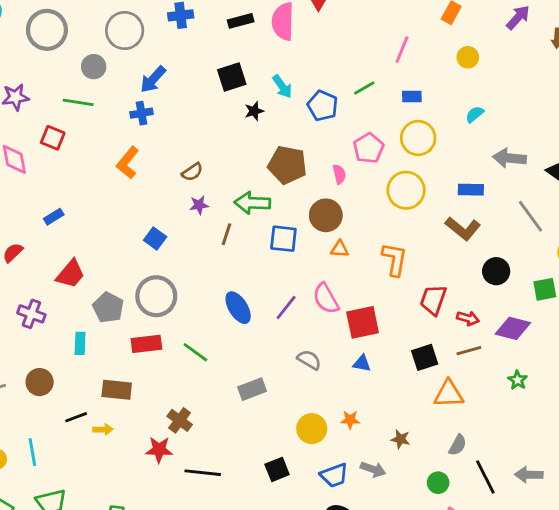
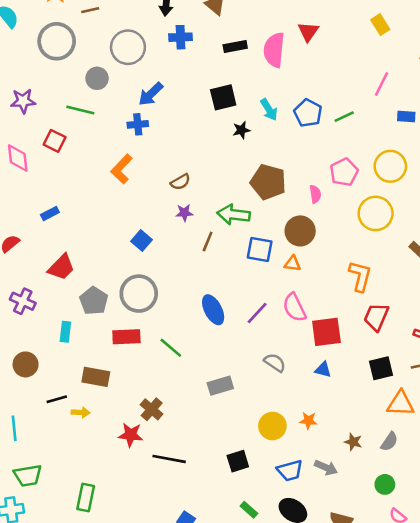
blue rectangle: (412, 96) -> (406, 116), moved
blue pentagon: (323, 106) -> (308, 113), moved
orange triangle: (340, 249) -> (292, 264), moved
red trapezoid: (433, 300) -> (376, 317), moved
gray semicircle: (458, 445) -> (389, 442), moved

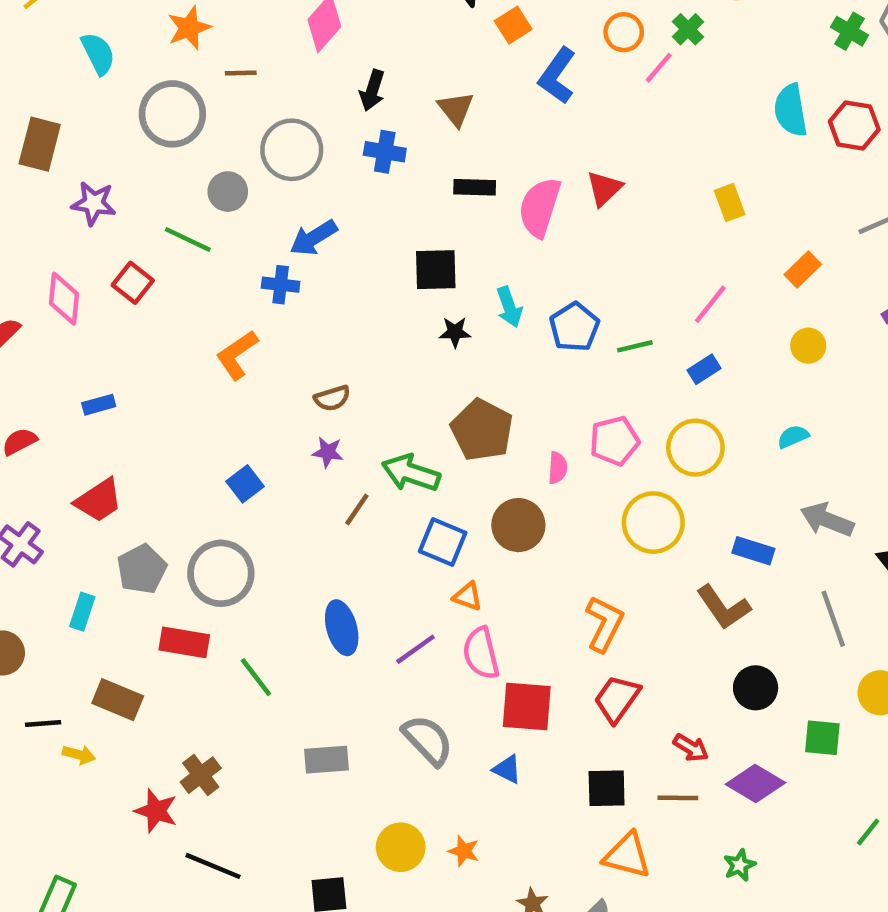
blue rectangle: (406, 116) -> (704, 369), moved, turned -48
orange triangle: (292, 264) -> (468, 596), moved
gray semicircle: (275, 363) -> (428, 740), size x1.4

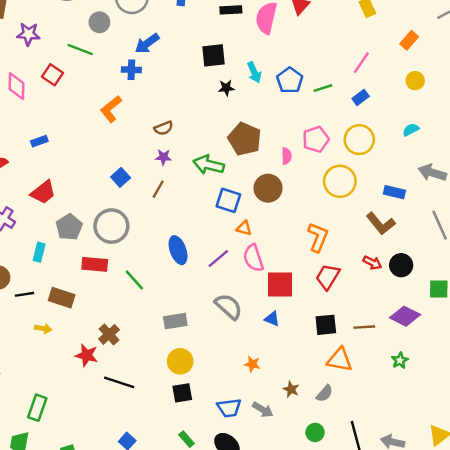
brown line: (357, 509) -> (158, 189), moved
black line: (43, 724) -> (24, 294), moved
red arrow: (691, 748) -> (372, 263), moved
yellow circle: (401, 847) -> (180, 361), moved

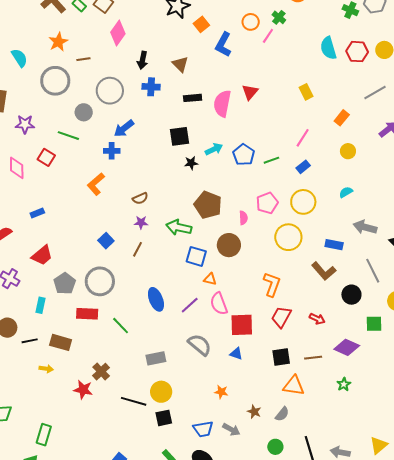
cyan arrow: (254, 72) -> (214, 149), turned -90
red arrow: (372, 263) -> (317, 319), moved
black circle: (401, 265) -> (351, 295), moved
black line: (119, 382) -> (134, 401), moved

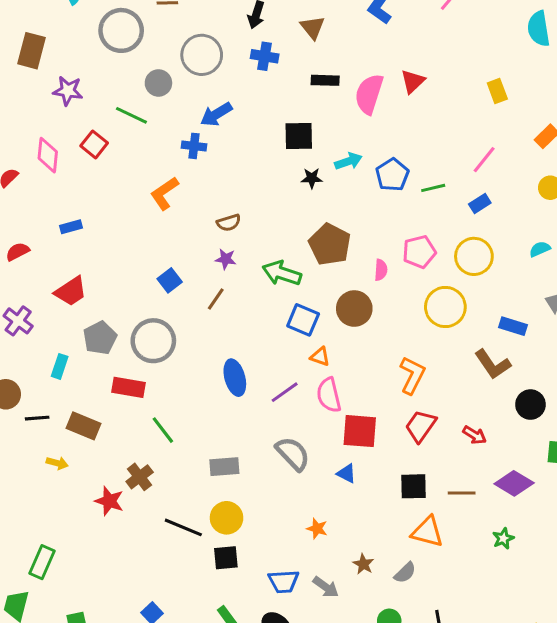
green line: (121, 326) -> (163, 430), moved

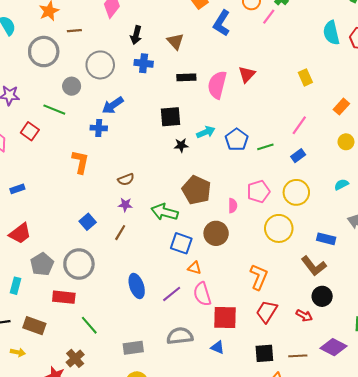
orange L-shape: (164, 193) -> (80, 162), turned 140
black circle: (530, 405) -> (322, 296), moved
gray semicircle: (293, 454) -> (180, 336), turned -50

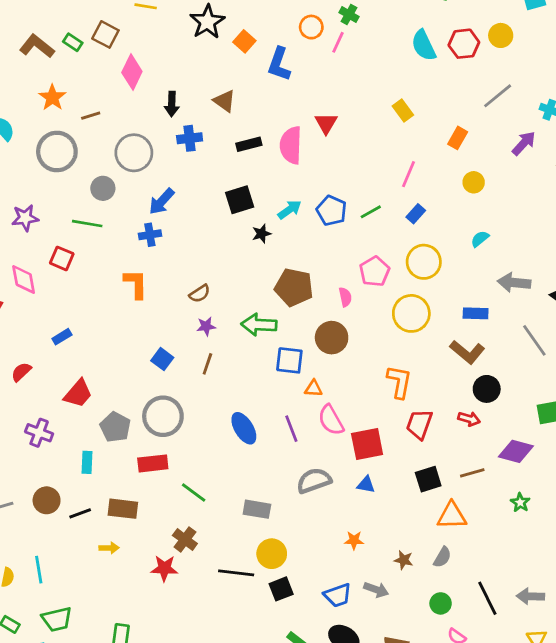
purple line: (172, 294) -> (291, 429), turned -60
gray rectangle: (133, 348) -> (257, 509), turned 30

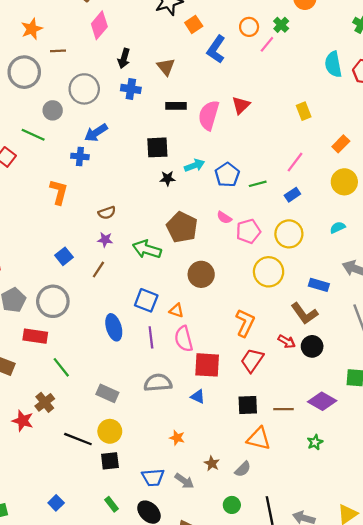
yellow circle: (474, 182) -> (344, 182), size x1.5
pink semicircle: (345, 297) -> (224, 218), moved, turned 120
blue square: (289, 360) -> (146, 300), moved
red arrow: (469, 419) -> (287, 342), moved

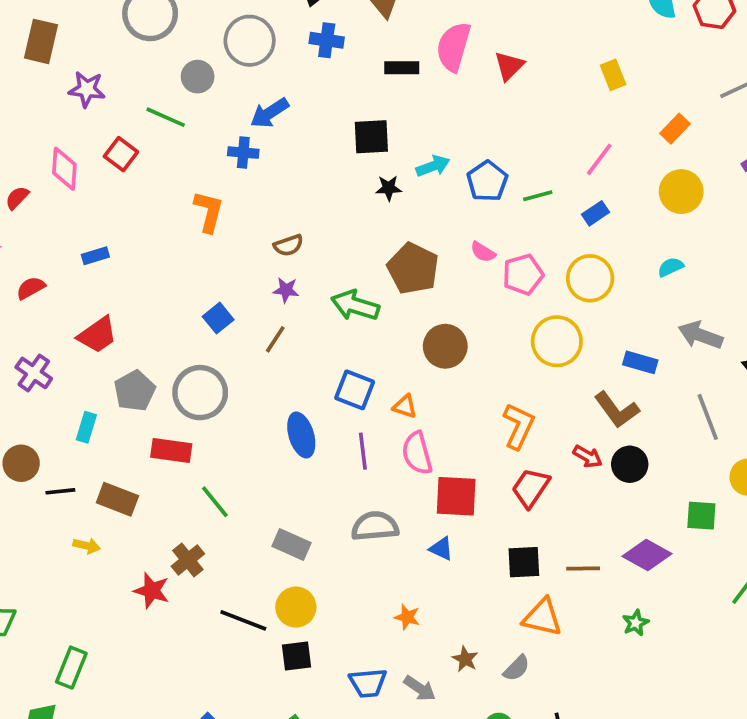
pink semicircle: (209, 115) -> (454, 47), moved

